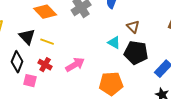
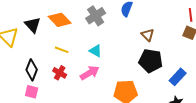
black triangle: (27, 37) -> (33, 25), moved
cyan triangle: (114, 43) -> (96, 51), moved
pink square: (30, 81) -> (32, 92), moved

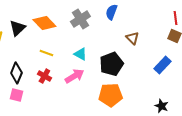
black triangle: (33, 25) -> (17, 28), turned 30
black pentagon: (151, 61) -> (111, 64), moved, turned -30
blue rectangle: (178, 77) -> (162, 65), moved

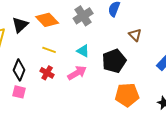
orange pentagon: (110, 95) -> (127, 95), moved

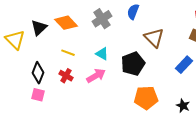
brown triangle: (135, 35) -> (154, 38), size x1.5

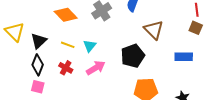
black triangle: (39, 28) -> (39, 41), moved
cyan triangle: (102, 54) -> (90, 46), moved, turned 40
blue rectangle: (184, 65) -> (184, 57), turned 48

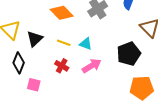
cyan triangle: (90, 46) -> (86, 44), turned -48
black diamond: (38, 65) -> (19, 63), moved

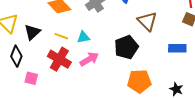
cyan triangle: (86, 44) -> (83, 37), turned -32
red cross: (62, 66) -> (59, 59), size x1.6

